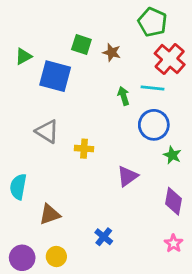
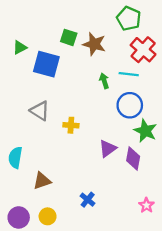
brown star: (112, 52) -> (94, 44), size x1.5
green star: (172, 155) -> (145, 131), size x1.5
purple diamond: (174, 201) -> (133, 159), moved

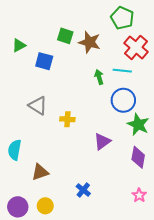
blue square: (46, 64) -> (44, 61), size x0.7
purple diamond: (133, 159) -> (138, 157), moved

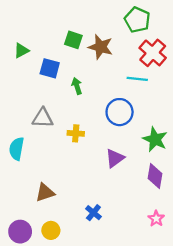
green arrow: (99, 77) -> (77, 86), moved
blue circle: (123, 100) -> (120, 112), moved
gray triangle: (38, 106) -> (43, 118), turned -30
cyan semicircle: (15, 150) -> (17, 149), moved

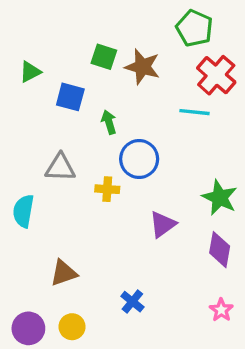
blue circle: (120, 112) -> (139, 159), moved

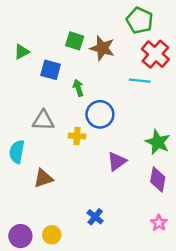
brown triangle: (64, 273) -> (43, 178), moved

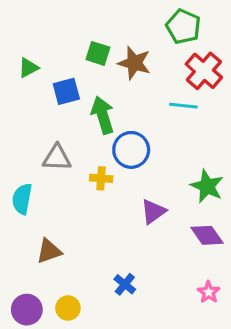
blue square: (51, 70) -> (66, 91), turned -30
green arrow: (78, 88) -> (103, 115), size x1.6
brown triangle: (43, 178) -> (49, 251), moved
purple diamond: (158, 179) -> (207, 235), turned -45

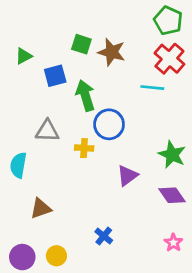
green pentagon: (183, 27) -> (168, 21), moved

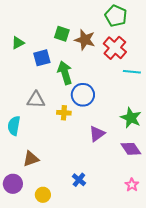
green pentagon: (168, 21) -> (116, 16), moved
red cross: (169, 59) -> (115, 48), moved
cyan line: (152, 88) -> (132, 72), moved
purple circle: (22, 257) -> (13, 184), moved

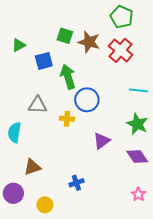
cyan line: (132, 72) -> (138, 90), moved
blue cross: (79, 180) -> (76, 183), moved, turned 32

